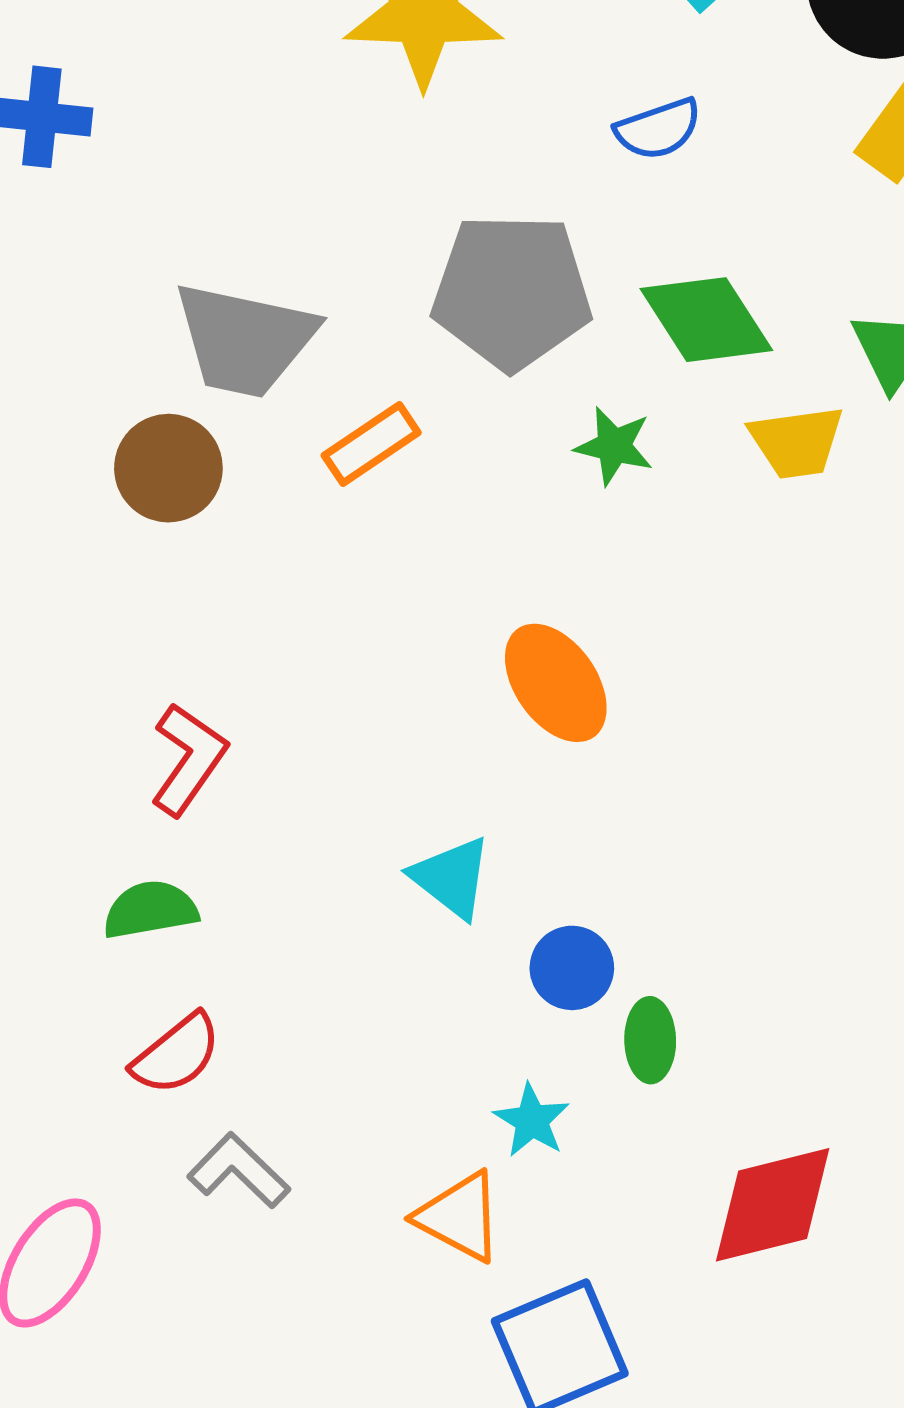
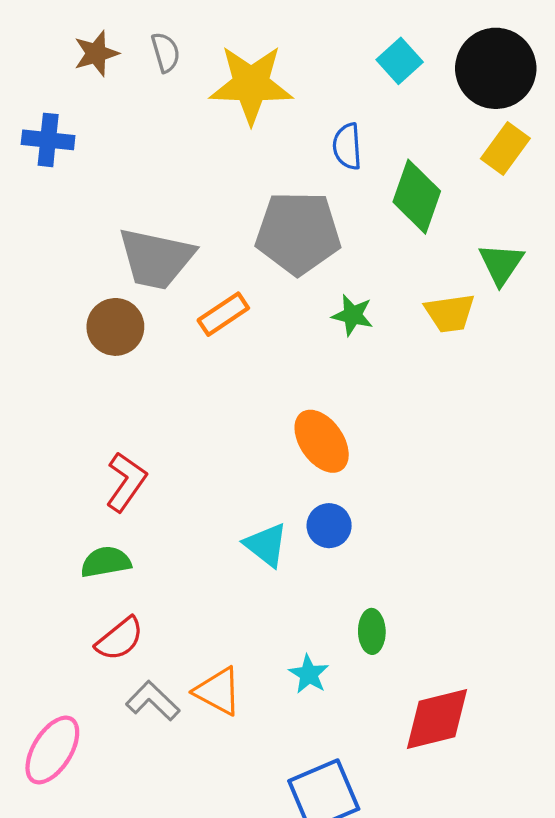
blue semicircle: (658, 129) -> (347, 146), moved, turned 105
green diamond: (706, 320) -> (417, 197), moved, turned 52
blue circle: (572, 968) -> (329, 526), moved
orange triangle: (459, 1217) -> (218, 691), moved

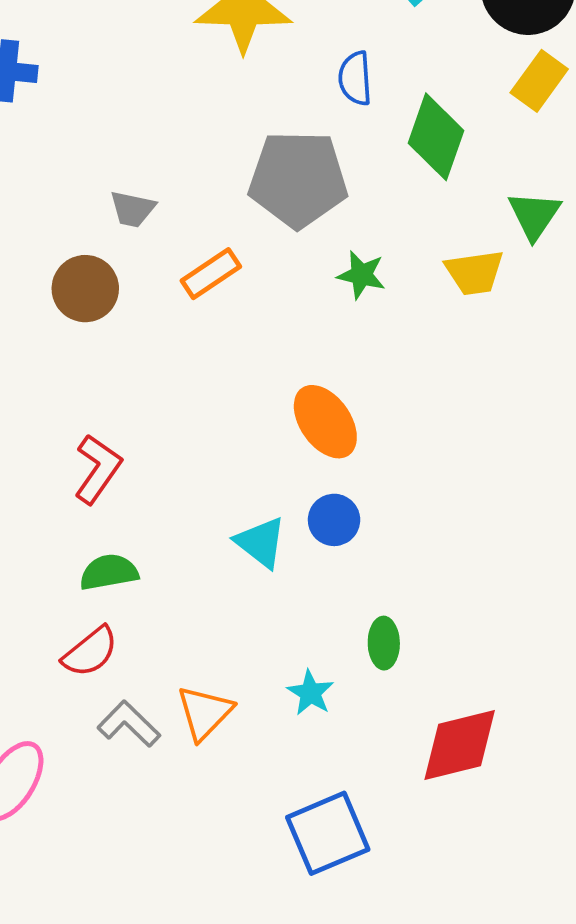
gray trapezoid: (156, 259) -> (133, 209), size x0.5
green semicircle: (106, 562) -> (109, 572), moved
orange triangle: (218, 691) -> (205, 713), turned 46

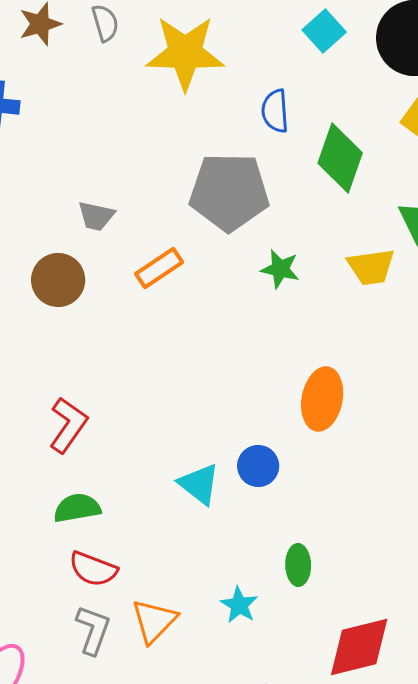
orange ellipse: (325, 422) -> (322, 399), moved, turned 46
red semicircle: (90, 652) -> (93, 569), moved, turned 60
gray L-shape: (129, 724) -> (93, 630), turned 66

